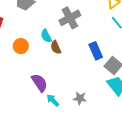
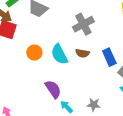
cyan semicircle: (46, 36) -> (59, 54), moved, size x1.5
brown semicircle: (56, 47) -> (82, 53), moved, turned -56

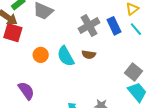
blue rectangle: (109, 57) -> (114, 26), moved
purple semicircle: (53, 89) -> (26, 91), moved

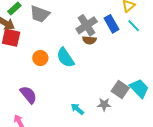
brown semicircle: (89, 54) -> (89, 40), moved
gray square: (133, 72) -> (120, 89), moved

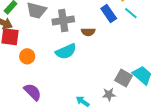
gray cross: (87, 25) -> (63, 21), moved, turned 30
orange circle: (40, 58) -> (27, 56), moved
cyan semicircle: (65, 58) -> (66, 51), turned -75

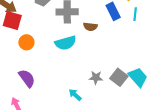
cyan line: (131, 13) -> (135, 14), turned 48
gray star: (109, 94) -> (96, 78), moved

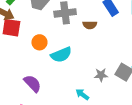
orange circle: (26, 42) -> (39, 42), moved
cyan semicircle: (65, 43) -> (61, 55), moved

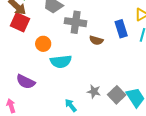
purple semicircle: (33, 83) -> (26, 82), turned 144

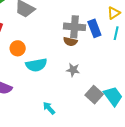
gray cross: (76, 22) -> (75, 27), moved
gray star: (94, 92) -> (73, 70), moved

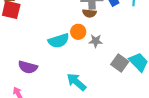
orange circle: (18, 48) -> (78, 32), moved
cyan arrow: (49, 108) -> (76, 82), size x1.5

